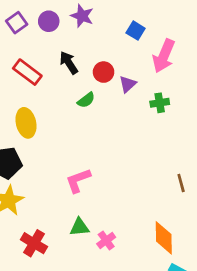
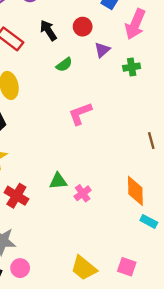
red circle: (104, 72) -> (83, 27), moved
pink L-shape: (78, 180) -> (80, 114), moved

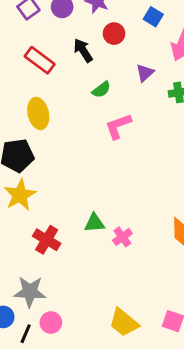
red circle: (83, 27) -> (114, 34), moved
pink L-shape: (80, 114) -> (118, 126), moved

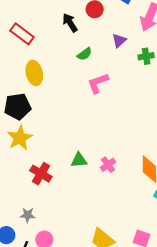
red rectangle: (40, 60) -> (22, 34), moved
pink cross: (122, 237) -> (108, 165), moved
gray star: (30, 292) -> (28, 215), size x0.6

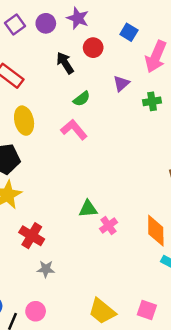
pink L-shape: (98, 83) -> (74, 130), moved, turned 70
green triangle: (79, 160) -> (88, 209), moved
gray star: (28, 215) -> (46, 269), moved

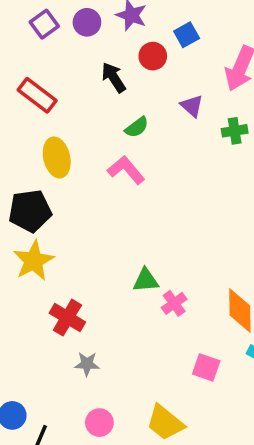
blue square: (129, 32) -> (187, 35), moved, turned 30
purple triangle: (121, 83) -> (192, 106), turned -36
pink square: (147, 310) -> (206, 367), moved
pink circle: (36, 311) -> (99, 423), moved

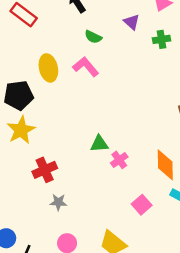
green semicircle: (137, 127) -> (93, 37), turned 63
yellow ellipse: (57, 157) -> (48, 68), moved
red cross: (67, 318) -> (45, 170), turned 35
pink square: (206, 367) -> (142, 205), turned 30

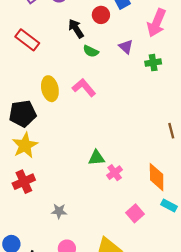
green semicircle: (93, 37) -> (91, 51), moved
red cross: (45, 170) -> (24, 182), moved

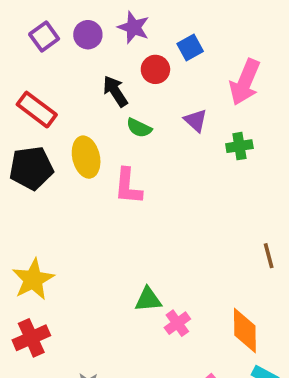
pink L-shape: (84, 88) -> (128, 186), turned -135
yellow ellipse: (50, 89) -> (86, 157), moved
black pentagon: (23, 114) -> (31, 168), moved

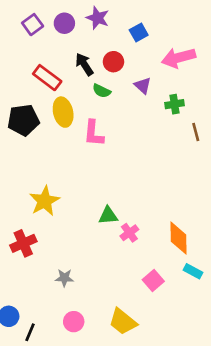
red circle: (155, 69) -> (113, 62), moved
pink arrow: (245, 82) -> (178, 58), turned 52
red rectangle: (37, 110) -> (47, 78), moved
brown line: (269, 256) -> (196, 132), moved
yellow star: (33, 279) -> (45, 201), moved

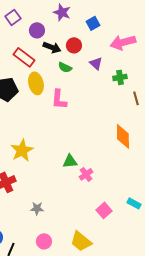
purple circle: (64, 23) -> (37, 30), moved
black arrow: (84, 64) -> (52, 47), turned 144
orange diamond: (178, 238) -> (123, 136), moved

